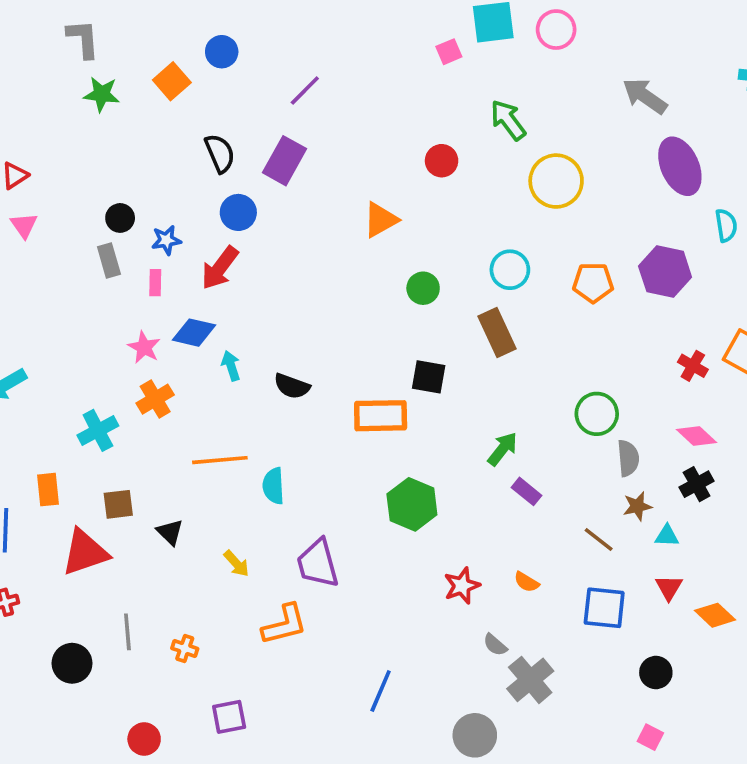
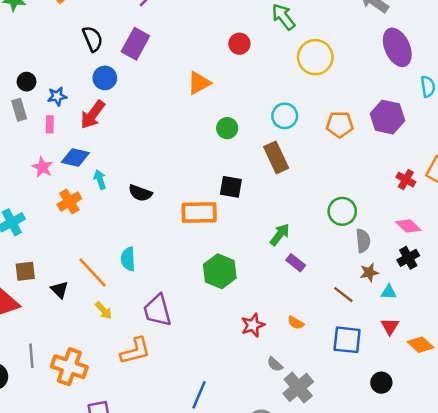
orange cross: (155, 399) -> (69, 202), moved
orange line: (220, 460) -> (93, 273), moved, turned 52
orange cross: (185, 648) -> (69, 367), size x2.0

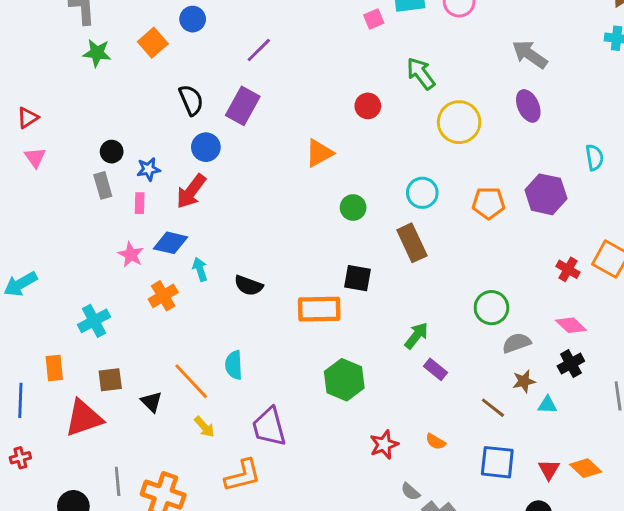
purple ellipse: (397, 47) -> (528, 106), moved, size x0.7
gray semicircle: (363, 241) -> (516, 343), turned -105
red triangle: (390, 326) -> (549, 470), moved

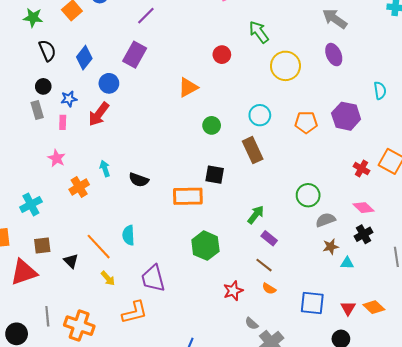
black semicircle: (191, 100) -> (47, 50), moved
blue diamond: (171, 243) -> (84, 58), moved, turned -65
brown line: (493, 408) -> (264, 265), moved

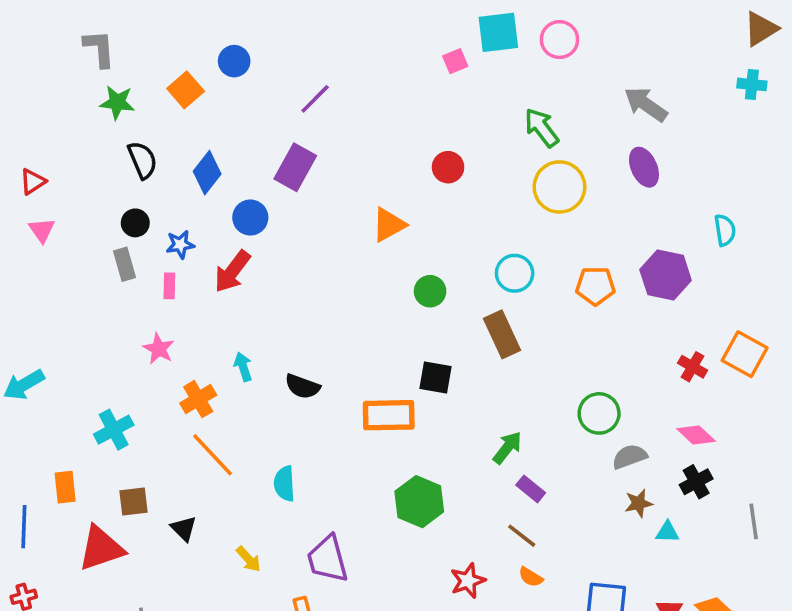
green arrow: (259, 32) -> (542, 128), moved
orange line: (99, 247) -> (213, 455), moved

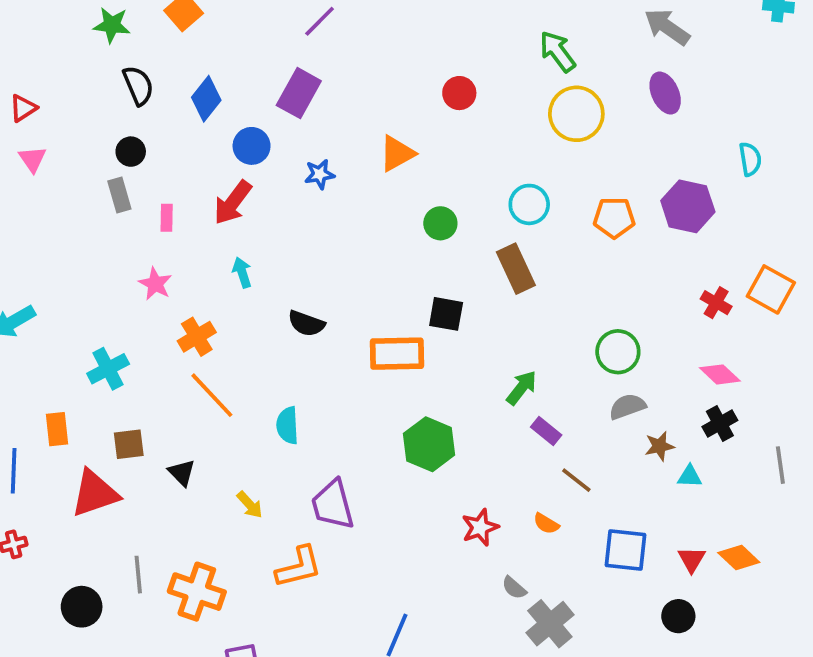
blue star: (180, 244) -> (320, 174), moved
cyan arrow: (243, 367) -> (242, 272), moved
gray semicircle: (630, 457) -> (627, 407), moved
brown line: (522, 536) -> (576, 480), moved

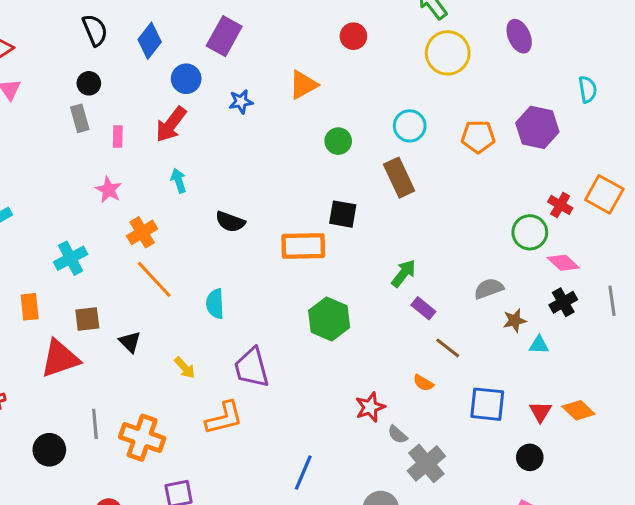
green circle: (618, 352) -> (530, 232), moved
gray line: (780, 465) -> (612, 301), moved
red star: (480, 527) -> (370, 407), moved

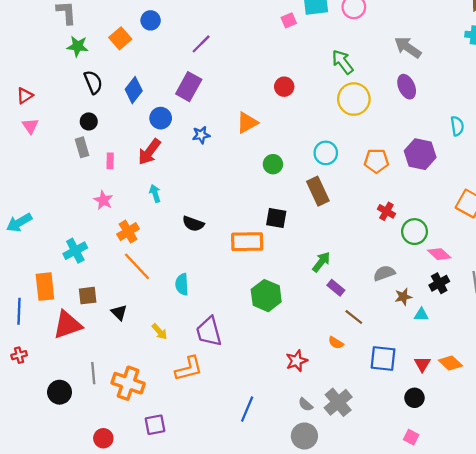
red cross: (560, 205) -> (386, 211), moved
orange rectangle: (30, 307) -> (45, 287), size x1.4
gray semicircle: (398, 435) -> (306, 405), moved

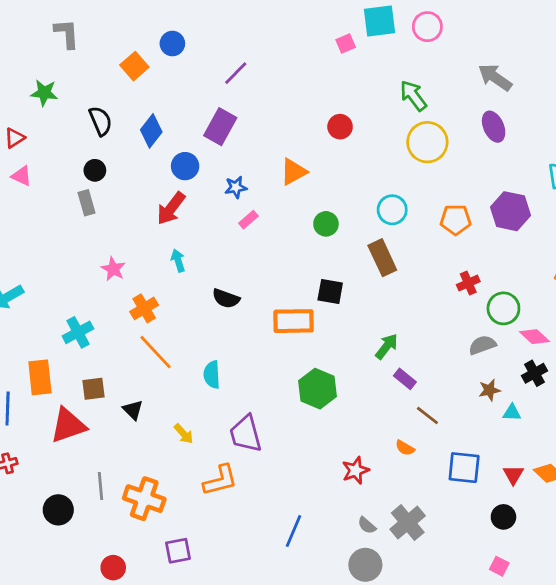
green star: (78, 46) -> (44, 93), moved
pink triangle: (30, 126) -> (22, 176), turned -30
pink rectangle: (110, 161) -> (248, 220), moved, turned 48
red cross: (386, 211) -> (468, 283), turned 36
gray semicircle: (384, 273) -> (482, 345), moved

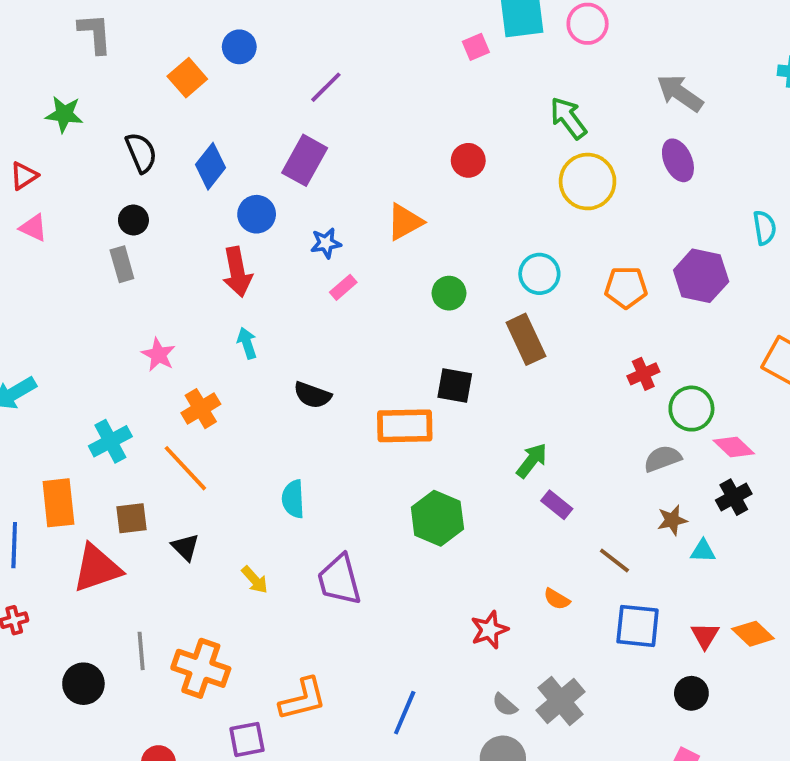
red arrow: (171, 208) -> (237, 272), turned -48
orange line: (155, 352) -> (185, 468), moved
brown line: (427, 415) -> (614, 561), moved
orange L-shape: (220, 480) -> (303, 699), moved

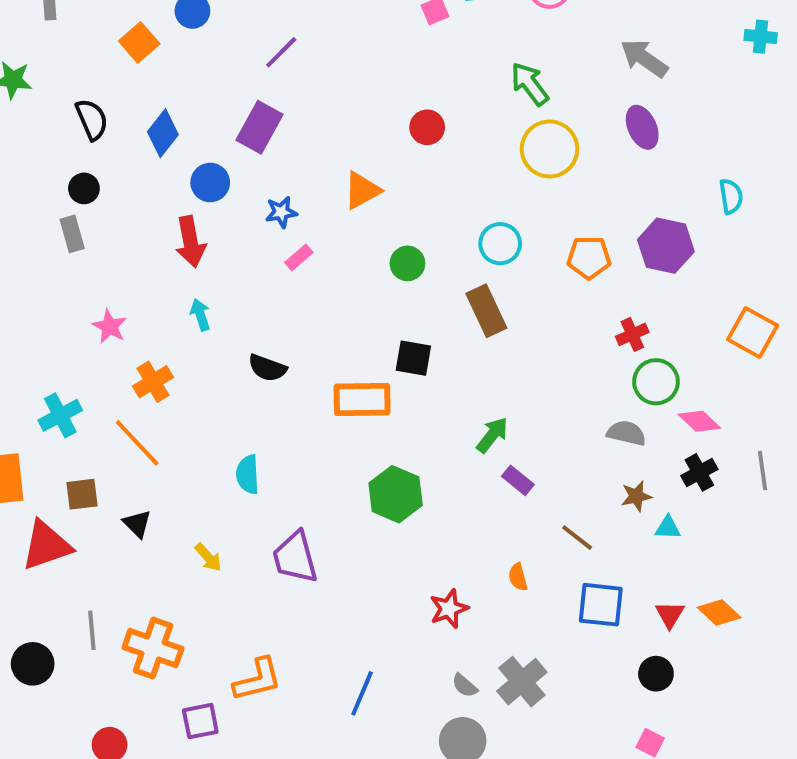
red cross: (643, 374) -> (632, 334), moved
gray semicircle: (663, 459) -> (626, 433), turned 33
orange semicircle: (557, 599) -> (518, 577), turned 44

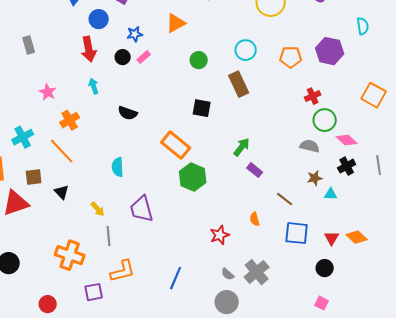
black circle: (84, 188) -> (123, 57), moved
orange rectangle: (362, 400) -> (176, 145), moved, turned 40
gray line: (92, 630) -> (109, 236), moved

